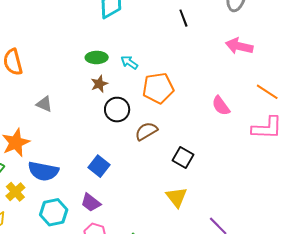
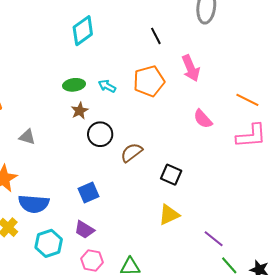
pink arrow: (239, 46) -> (191, 68), moved, turned -120
orange pentagon: (158, 88) -> (149, 81), moved
blue square: (99, 166) -> (88, 193), turned 35
yellow triangle: (177, 197) -> (169, 215), turned 50

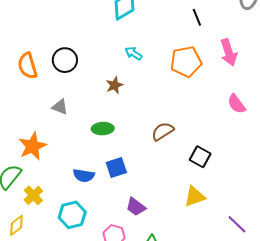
green ellipse: (74, 85) -> (103, 129), moved
cyan arrow: (107, 86) -> (133, 53), moved
black circle: (100, 134) -> (65, 60), moved
blue semicircle: (34, 204) -> (84, 175), moved, size x0.7
purple trapezoid: (84, 230) -> (136, 207), moved

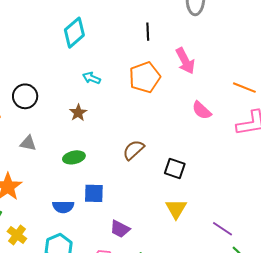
black line: (197, 17) -> (148, 32), turned 30
blue square: (116, 168) -> (94, 193), turned 30
yellow triangle: (195, 196) -> (176, 209), turned -30

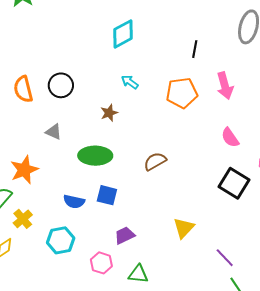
green ellipse: (74, 157) -> (95, 156), size x1.5
black square: (175, 169) -> (234, 183), moved, size x1.4
purple trapezoid: (120, 229) -> (125, 235), turned 115

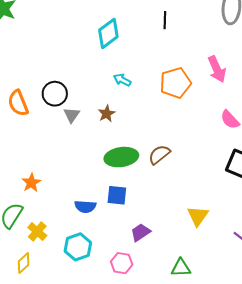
black line: (195, 49) -> (165, 20), moved
gray triangle: (54, 132) -> (72, 115), moved, turned 48
green ellipse: (95, 156) -> (121, 157), moved
orange star: (24, 170) -> (31, 183), size x0.7
green triangle: (138, 274) -> (181, 268), moved

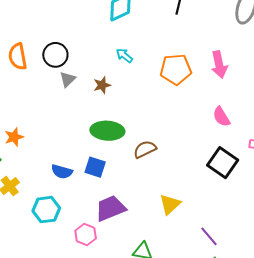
brown semicircle: (159, 155) -> (145, 149), moved
purple trapezoid: (140, 232) -> (110, 208), size x1.5

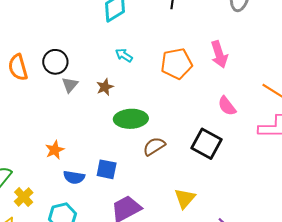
green ellipse: (107, 131) -> (131, 119), moved
orange star: (14, 137) -> (55, 150), moved
black square: (223, 163) -> (206, 144), moved

